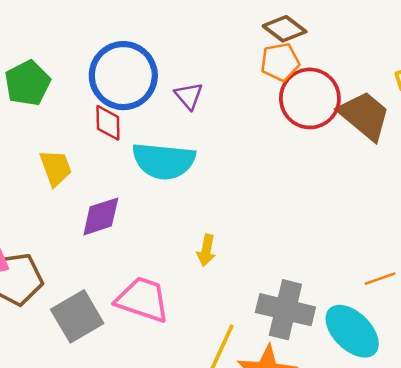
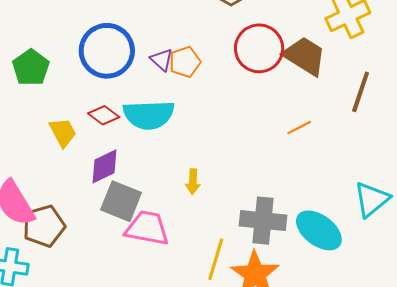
orange pentagon: (280, 62) -> (185, 62), moved
red diamond: (108, 123) -> (104, 115), moved, turned -44
orange line: (380, 279) -> (299, 128), moved
gray square: (77, 316) -> (121, 201), moved, turned -30

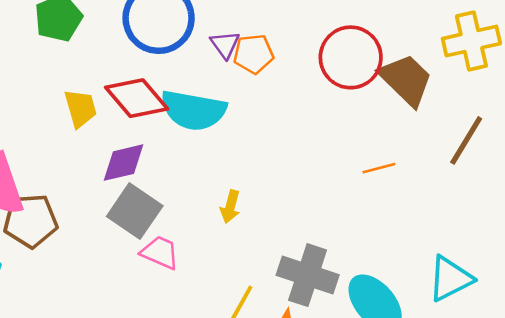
red diamond: (104, 115) -> (137, 98), size x1.6
pink trapezoid: (147, 228) -> (160, 252), size x0.7

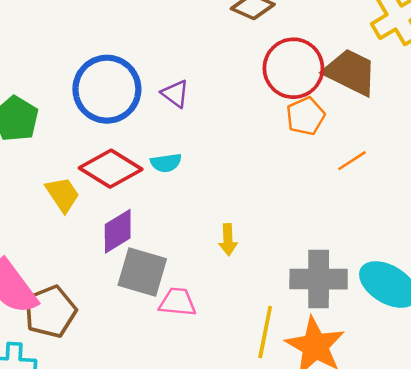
orange pentagon: (254, 54) -> (305, 116), moved
cyan semicircle: (193, 110) -> (166, 163), size x0.5

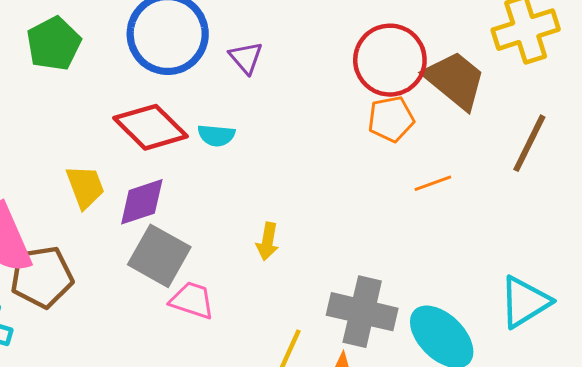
yellow trapezoid: (63, 194) -> (85, 187), moved

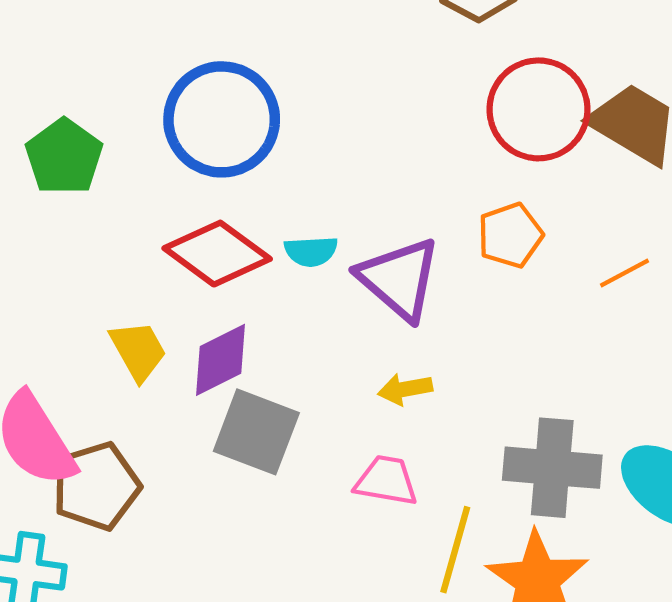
purple triangle: (246, 58) -> (399, 279), moved, size x1.8
orange pentagon: (391, 119) -> (510, 235), moved
yellow arrow: (268, 241) -> (405, 389), turned 78
pink trapezoid: (192, 300) -> (386, 481), moved

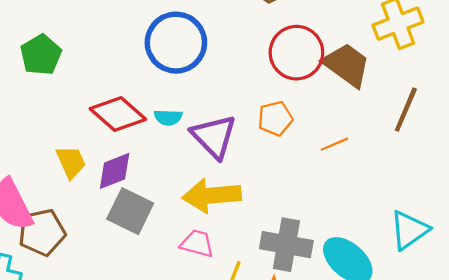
blue circle: (222, 119) -> (176, 43), moved
yellow arrow: (405, 389) -> (212, 195), size x2.0

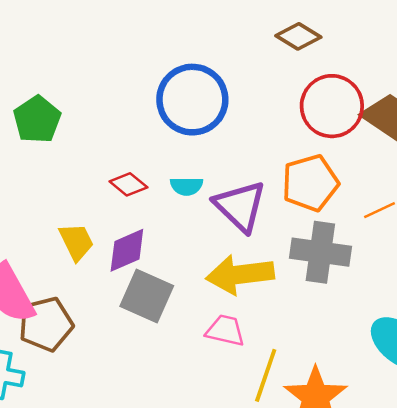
red diamond: (118, 114) -> (128, 184), size x0.6
orange pentagon: (275, 118) -> (310, 183), size x1.4
gray cross: (286, 245) -> (320, 252), moved

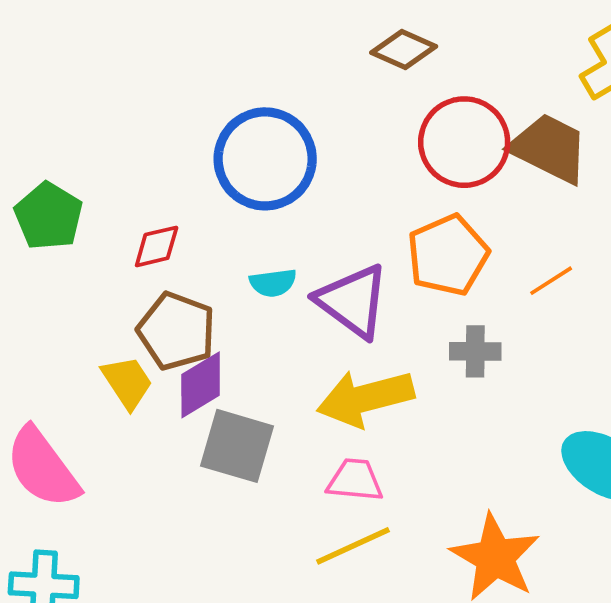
red diamond: (128, 184) -> (157, 246), moved, turned -45
gray cross: (320, 252) -> (475, 351), size x0.6
brown pentagon: (46, 324) -> (176, 331), moved, turned -30
yellow line: (266, 375) -> (353, 546), moved, turned 54

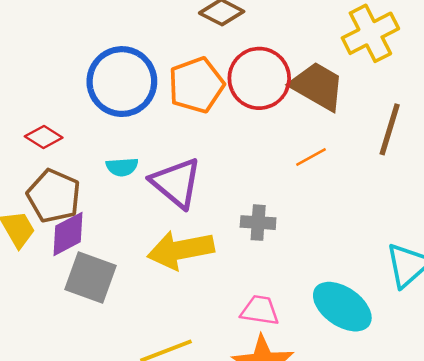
red diamond: (157, 246) -> (44, 137), turned 42
orange pentagon: (448, 255) -> (196, 85), moved
orange line: (551, 281) -> (311, 157), moved
pink trapezoid: (355, 480) -> (260, 310), moved

